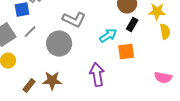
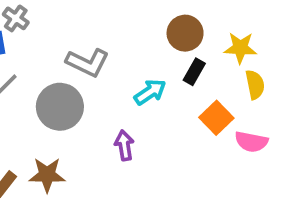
orange square: (126, 52) -> (216, 118), moved, turned -36
purple arrow: (97, 75) -> (124, 145), moved, size x0.7
pink semicircle: (163, 78) -> (251, 142), moved

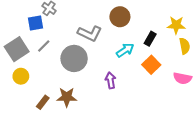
brown circle: (185, 33) -> (120, 17), moved
orange square: (216, 118) -> (151, 65), moved

